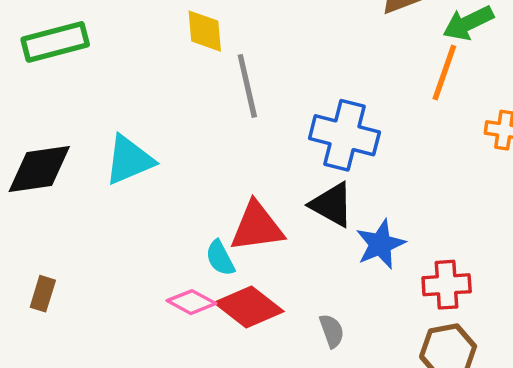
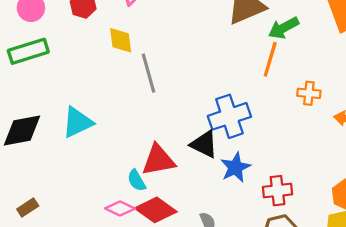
blue cross: (344, 135) -> (229, 116), moved, turned -30
brown rectangle: (43, 294) -> (28, 208), turned 42

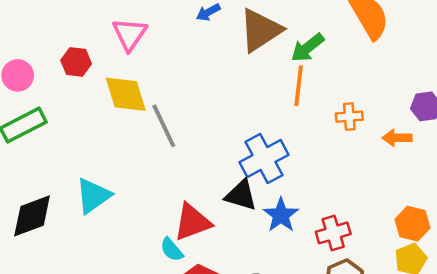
yellow diamond: (121, 40) -> (126, 94), size x1.4

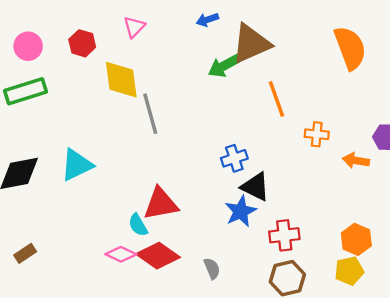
pink triangle: (130, 34) -> (134, 27), size x0.7
green arrow: (308, 48) -> (224, 66), moved
orange line: (299, 86) -> (276, 99), turned -36
blue cross: (264, 159) -> (234, 158), size x0.6
black triangle: (241, 195) -> (255, 187), moved

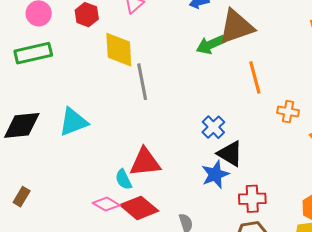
blue cross: (234, 158) -> (213, 127), turned -30
brown rectangle: (25, 253) -> (22, 197), turned -30

